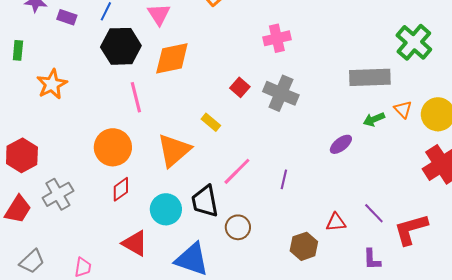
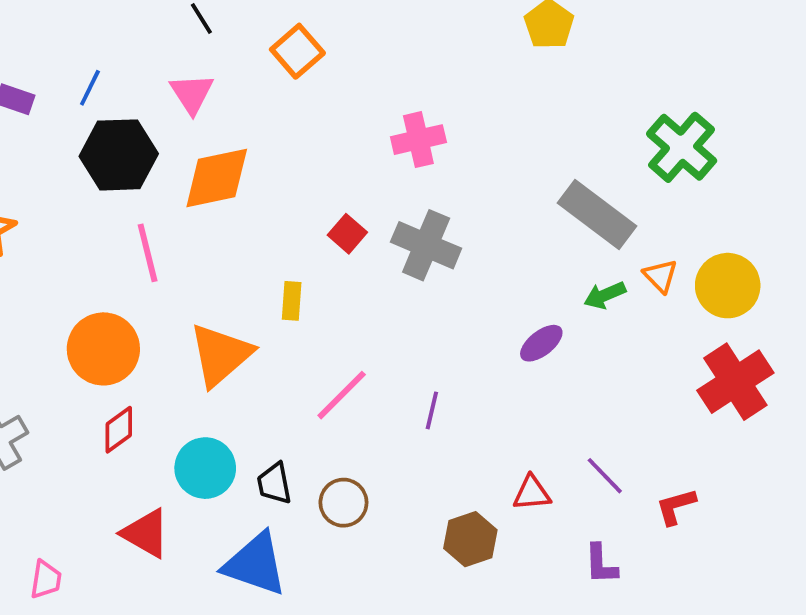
gray rectangle: (370, 77) -> (597, 214), turned 39
yellow rectangle: (211, 122) -> (292, 301), turned 54
black trapezoid: (205, 201) -> (274, 483), moved, size x0.7
red L-shape: (411, 229) -> (676, 506), size x0.6

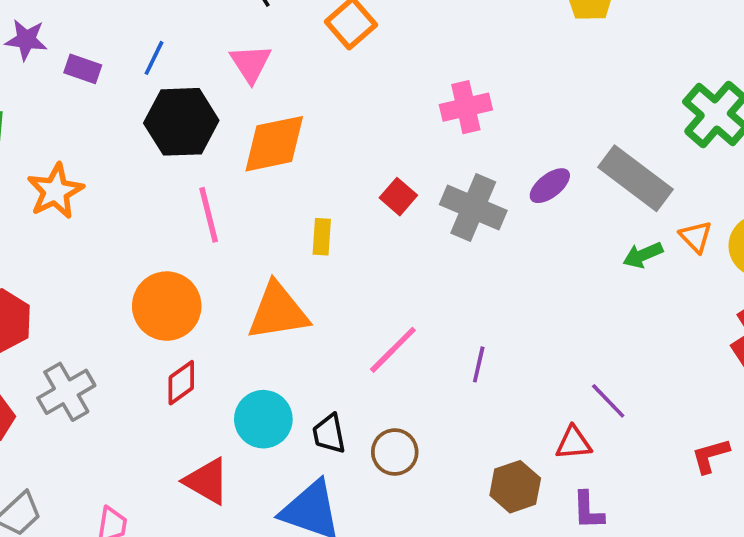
yellow rectangle: (292, 301) -> (322, 237), moved
purple ellipse: (541, 343) -> (550, 186), moved
orange triangle: (221, 355) -> (278, 312), turned 32
purple line: (605, 476) -> (608, 401), moved
purple L-shape: (601, 564) -> (588, 510), moved

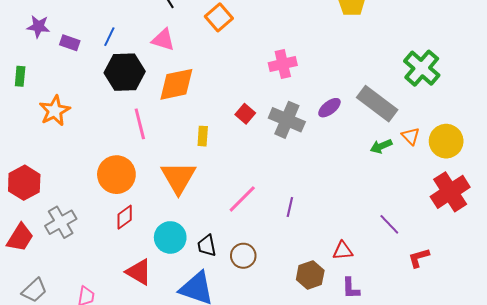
pink triangle: (251, 63) -> (163, 40), turned -40
orange triangle: (278, 312) -> (178, 178), turned -51
purple line: (608, 401) -> (389, 224), moved

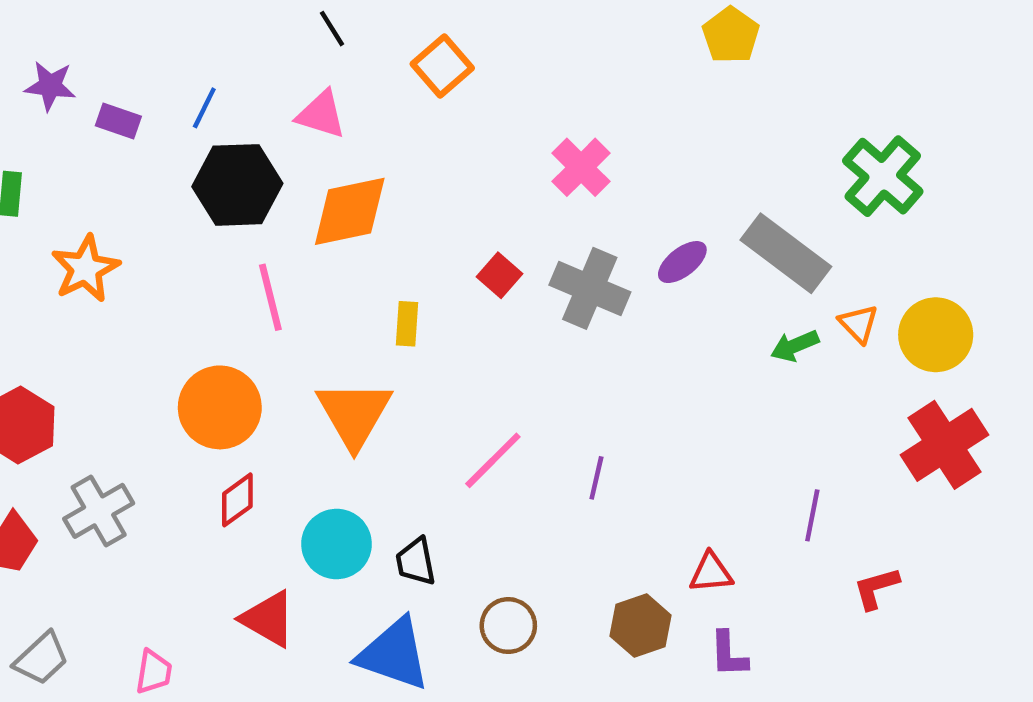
pink cross: (283, 64) -> (581, 167), turned -32
purple line: (389, 224) -> (812, 515), turned 55
brown circle: (243, 256) -> (508, 626), moved

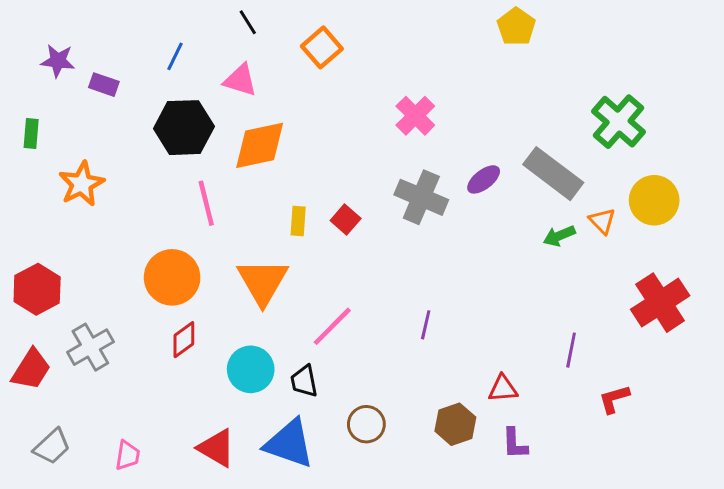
blue line: (204, 108) -> (175, 56), moved
red square: (500, 275) -> (346, 220), moved
yellow circle: (936, 335) -> (654, 200), moved
pink line: (493, 460) -> (332, 326), moved
red triangle: (268, 619) -> (217, 448), moved

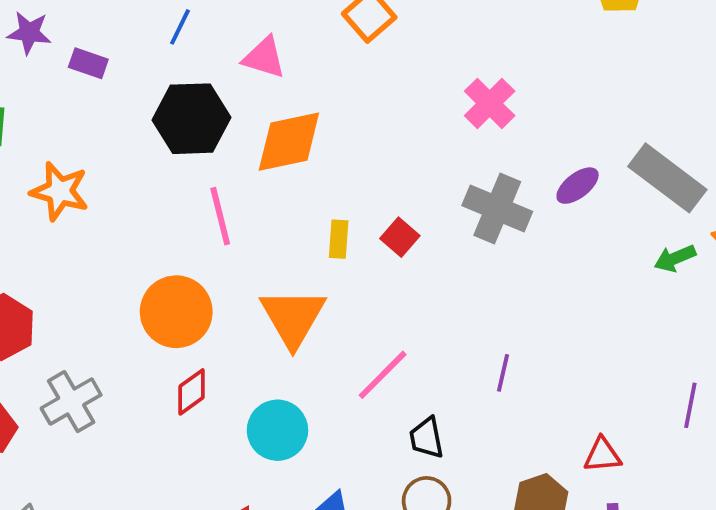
orange star: (82, 184) -> (60, 191), turned -30
black trapezoid: (304, 381) -> (427, 438), moved

